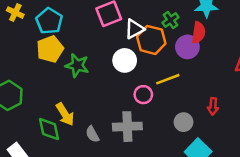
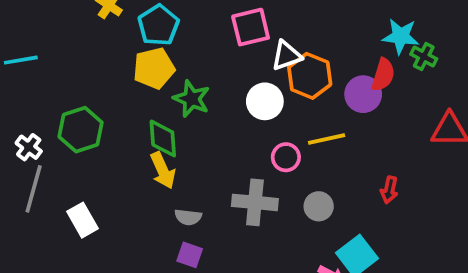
green cross: (171, 20) -> (424, 57), moved, turned -35
gray circle: (184, 122) -> (319, 206), moved
green diamond: (49, 129) -> (163, 138), moved
gray semicircle: (92, 134) -> (188, 217), moved, turned -63

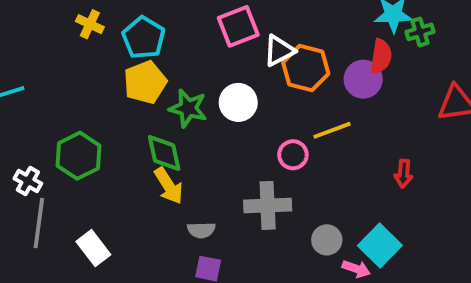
green cross: (424, 57) -> (420, 32), turned -36
white circle: (265, 101) -> (238, 102), moved
gray circle: (319, 206) -> (327, 240), moved

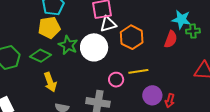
white triangle: (279, 51) -> (108, 24), moved
purple circle: (363, 79) -> (152, 95), moved
white circle: (238, 102) -> (94, 47), size x1.4
green diamond: (164, 153) -> (41, 56), moved, turned -65

